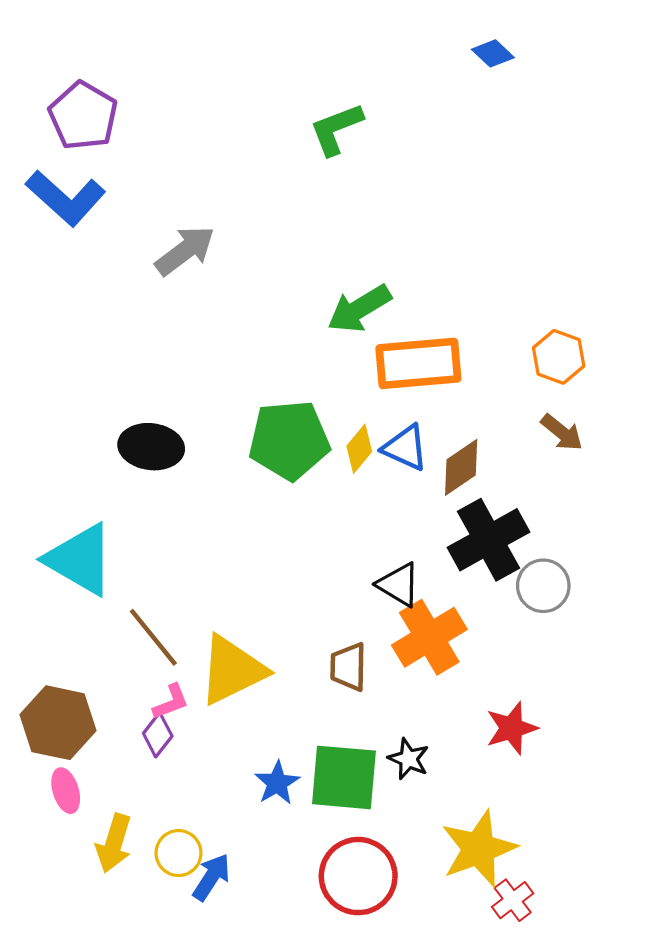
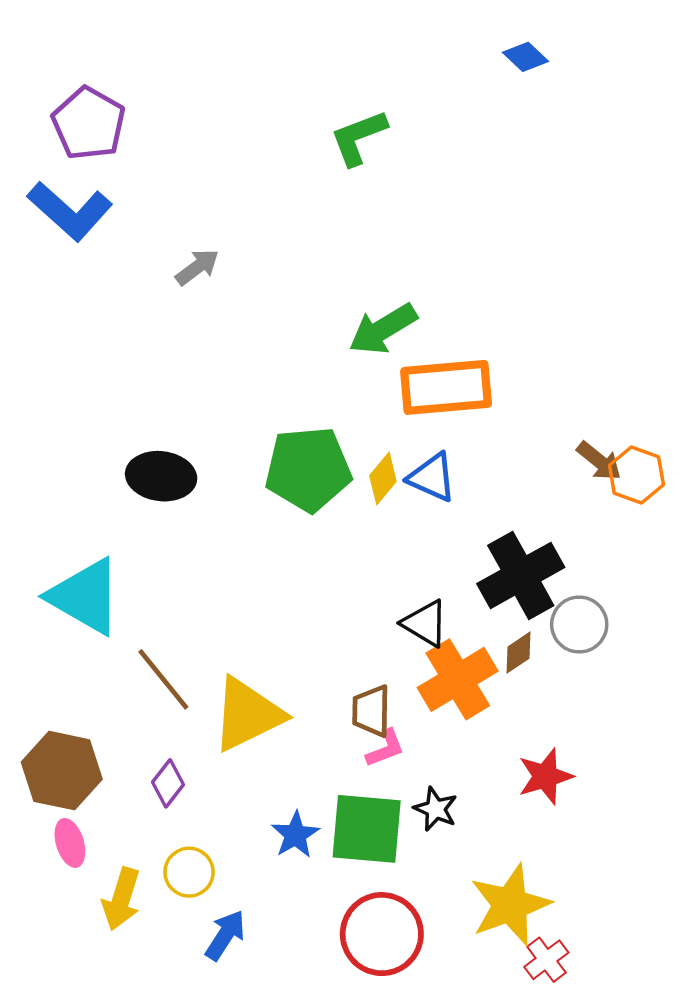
gray arrow: (185, 251) -> (197, 267), size x0.7
orange hexagon: (559, 357) -> (636, 475), moved
brown diamond: (461, 467) -> (518, 653), moved, size x0.7
pink L-shape: (171, 702) -> (385, 748), moved
yellow circle: (179, 853) -> (189, 872), moved

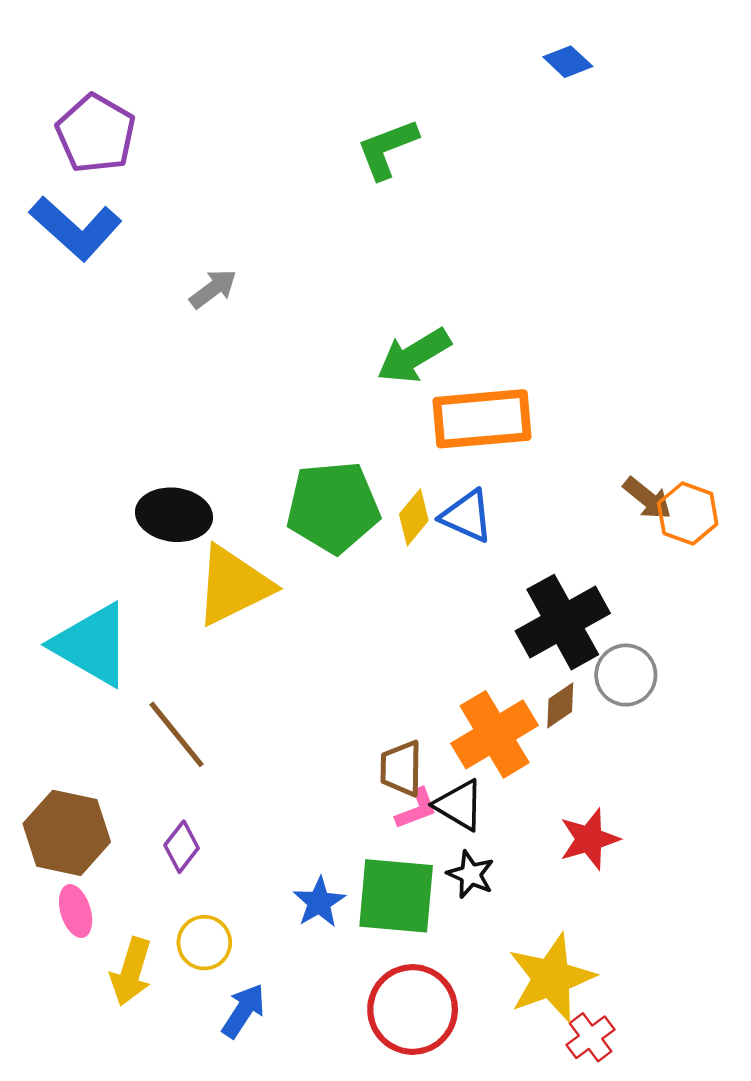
black triangle: (425, 623) -> (459, 805), moved
yellow triangle: (247, 714) -> (233, 585), moved

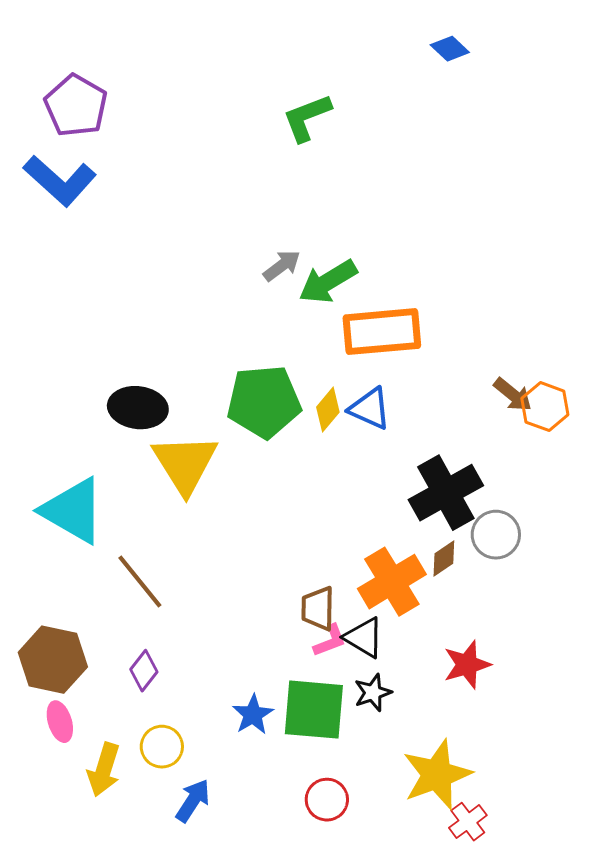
gray arrow: (213, 289) -> (282, 266), moved
yellow triangle: (233, 585) -> (185, 464), turned -36
black star: (471, 874) -> (373, 693), turned 30
red circle: (413, 1009) -> (327, 800), size x0.6

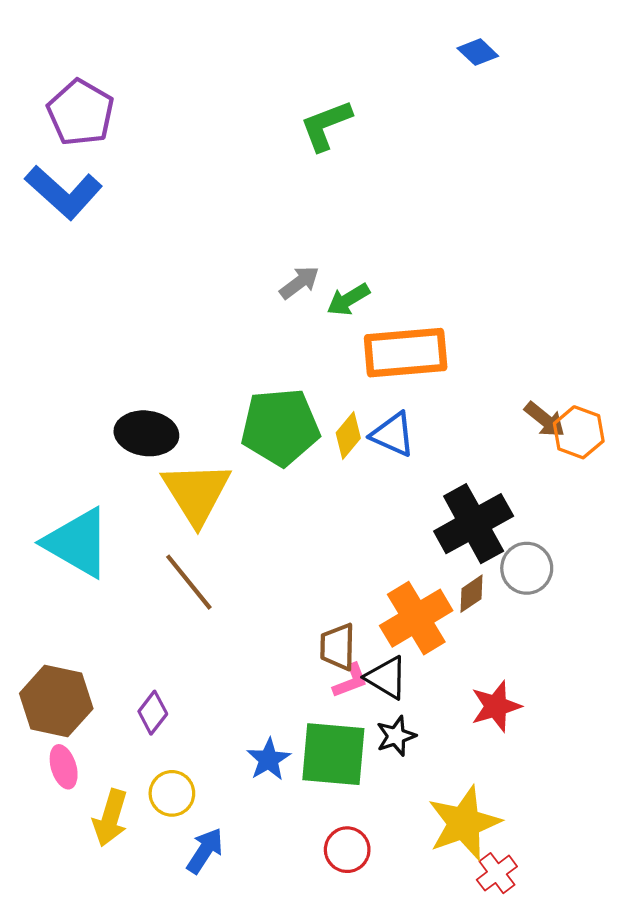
green arrow: (328, 282) -> (348, 300), size x0.7
brown line: (140, 582) -> (189, 582), moved

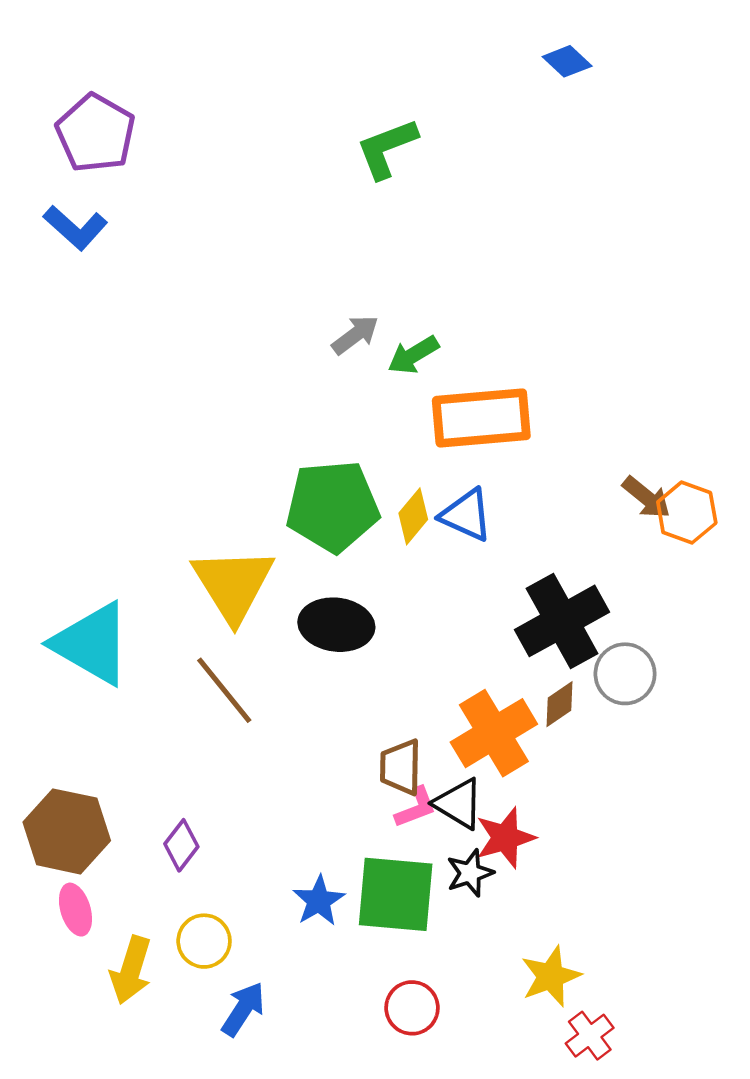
blue L-shape: (64, 192) -> (75, 228), size x0.7
black ellipse: (146, 433) -> (336, 625), moved
red star: (496, 706) -> (505, 838), moved
yellow star: (464, 823) -> (551, 976), size x0.7

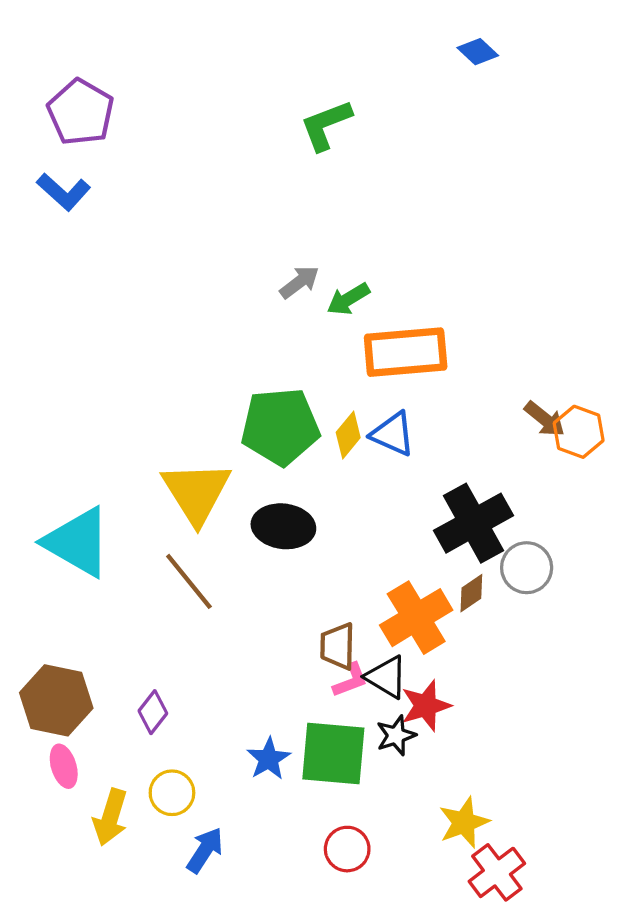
red cross: (590, 1036) -> (497, 872), size x1.4

